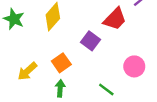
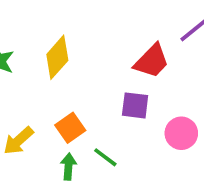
purple square: (91, 41) -> (135, 105), moved, turned -30
green line: (106, 90) -> (105, 157), moved

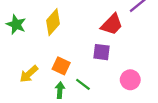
orange square: (70, 128) -> (61, 66), turned -30
pink circle: (181, 133) -> (130, 80), moved

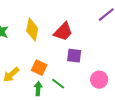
yellow diamond: (53, 22) -> (32, 30), turned -30
red trapezoid: (112, 24) -> (63, 32), moved

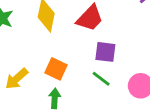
green line: (58, 84) -> (101, 79), moved

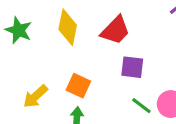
green line: (101, 79) -> (141, 106), moved

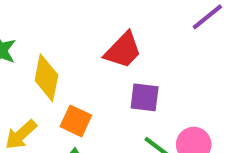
yellow diamond: (68, 27) -> (46, 78), moved

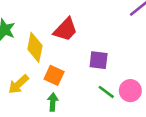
red trapezoid: (123, 50) -> (65, 30), moved

